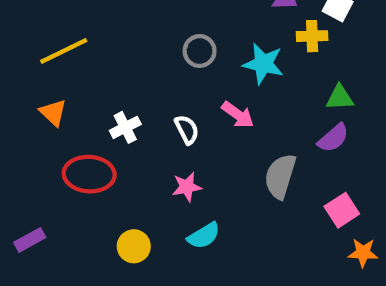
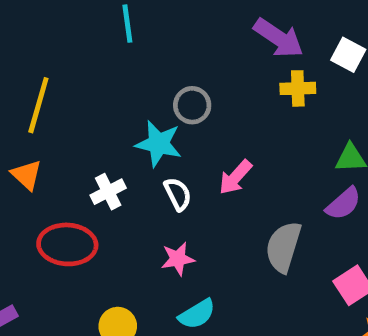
yellow cross: (312, 36) -> (298, 88), moved
yellow line: (64, 51) -> (38, 105), turned -48
cyan star: (263, 64) -> (159, 144), moved
pink arrow: (238, 115) -> (235, 177), turned 96

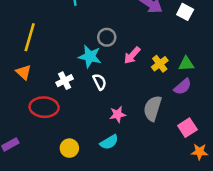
yellow cross: (298, 88) -> (160, 64), moved, turned -35
pink arrow: (235, 177) -> (132, 55), moved
pink star: (178, 259) -> (118, 114), moved

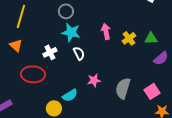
gray circle: (107, 37) -> (66, 11), moved
pink arrow: (132, 55) -> (106, 31), turned 126
purple semicircle: (183, 87) -> (161, 58), moved
gray semicircle: (153, 108) -> (123, 88), moved
cyan semicircle: (109, 142) -> (70, 95), moved

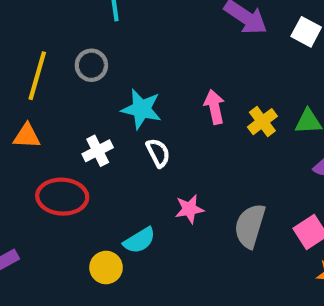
gray circle: (66, 11) -> (91, 65), moved
orange triangle: (16, 45) -> (27, 136), turned -40

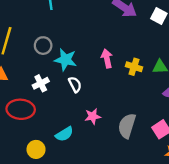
gray circle: (91, 65) -> (43, 46), moved
yellow cross: (262, 122) -> (134, 67), turned -35
yellow circle: (106, 268) -> (36, 149), moved

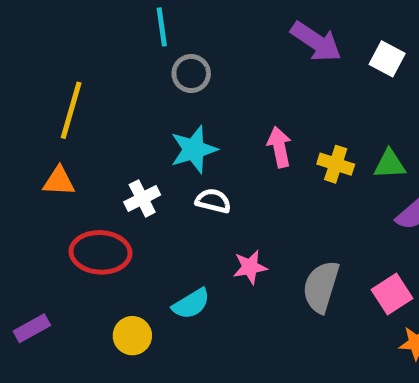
gray circle: (43, 46) -> (191, 74), moved
cyan star: (66, 60) -> (194, 149), turned -30
white semicircle: (75, 84) -> (213, 201), turned -49

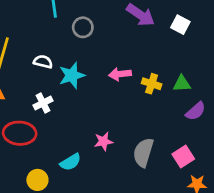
gray circle: (191, 74) -> (83, 27), moved
pink arrow: (279, 147) -> (120, 74), turned -85
white semicircle: (213, 201) -> (43, 62), moved

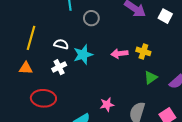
yellow cross: (152, 84) -> (143, 51), moved
green triangle: (182, 84) -> (151, 77), moved, turned -32
white cross: (43, 103) -> (59, 67), moved

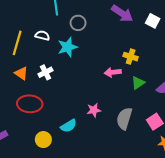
white semicircle: (61, 44) -> (42, 36), moved
pink arrow: (119, 54) -> (113, 72), moved
cyan star: (83, 55) -> (68, 47), moved
orange triangle: (26, 68) -> (21, 73), moved, turned 32

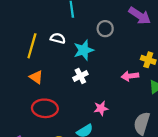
gray circle: (78, 23) -> (105, 29), moved
white cross: (45, 72) -> (80, 76), moved
pink star: (94, 110) -> (101, 108), moved

